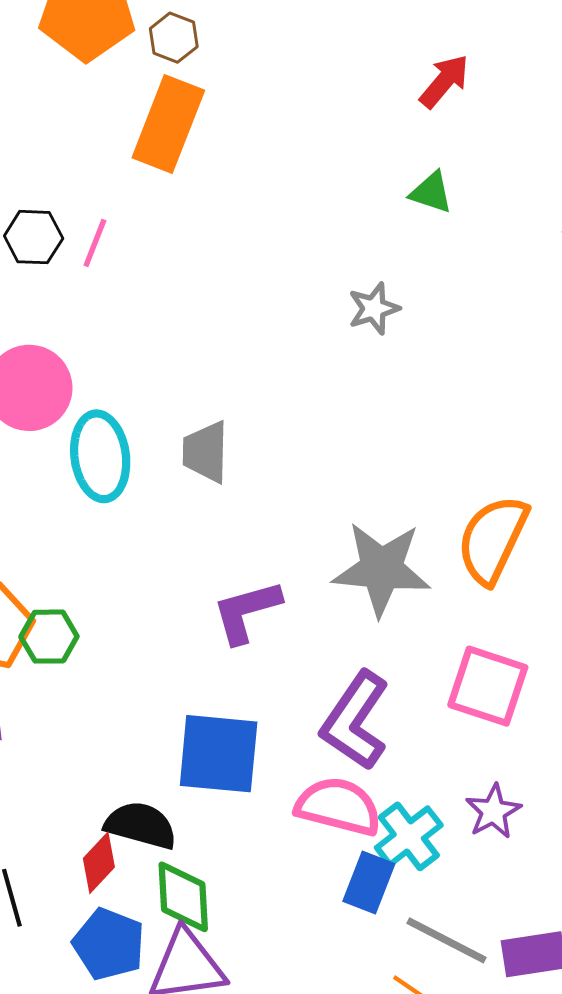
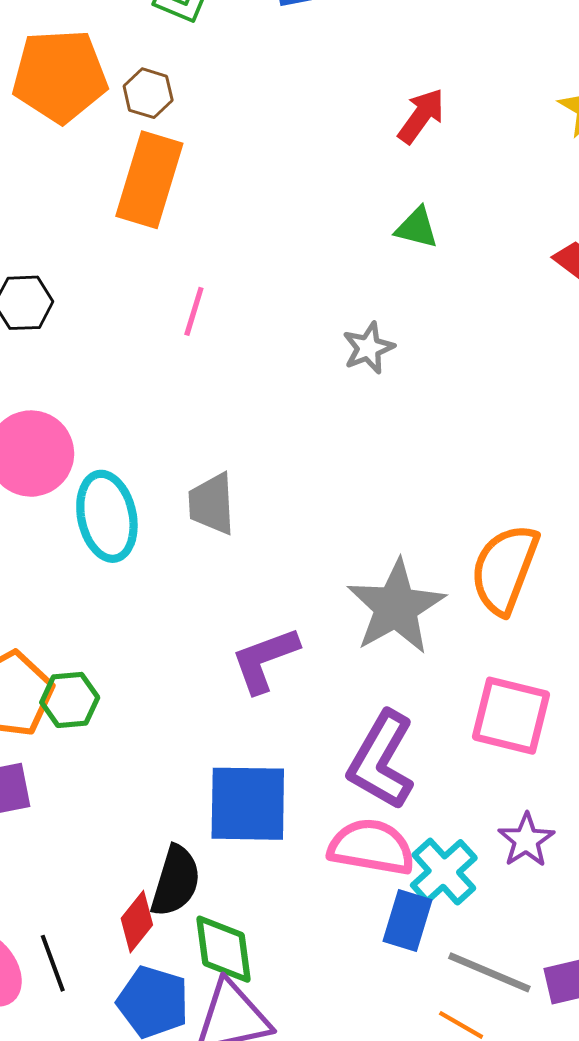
pink line: (95, 243) -> (194, 311), moved
gray star: (381, 569) -> (396, 607), turned -30
black semicircle: (141, 825) -> (176, 881), turned 96

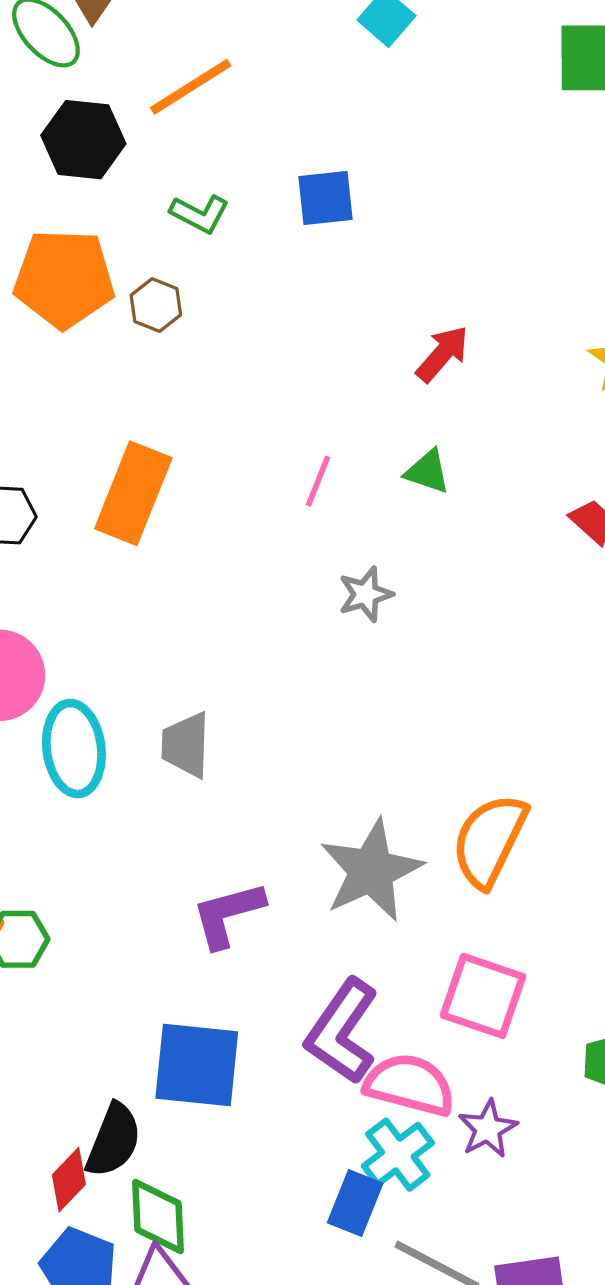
orange rectangle: (149, 180) -> (133, 493), moved
pink line: (194, 311) -> (318, 481), moved
pink semicircle: (371, 847) -> (410, 1085), moved

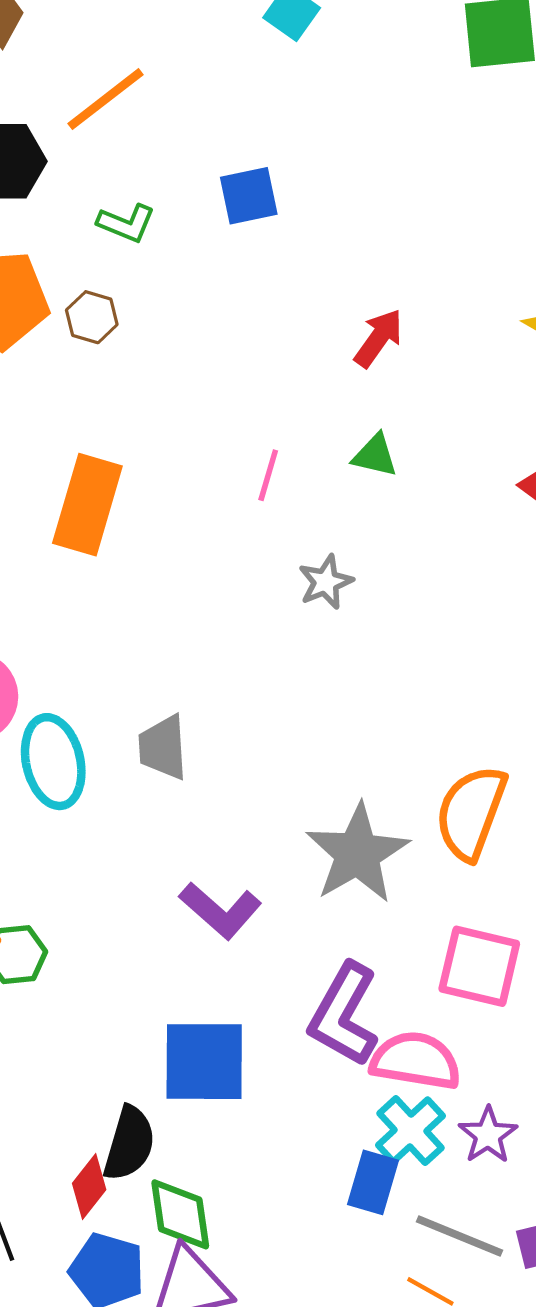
purple L-shape: (228, 914) -> (220, 910), turned -118
purple star: (488, 1129) -> (488, 1135), moved

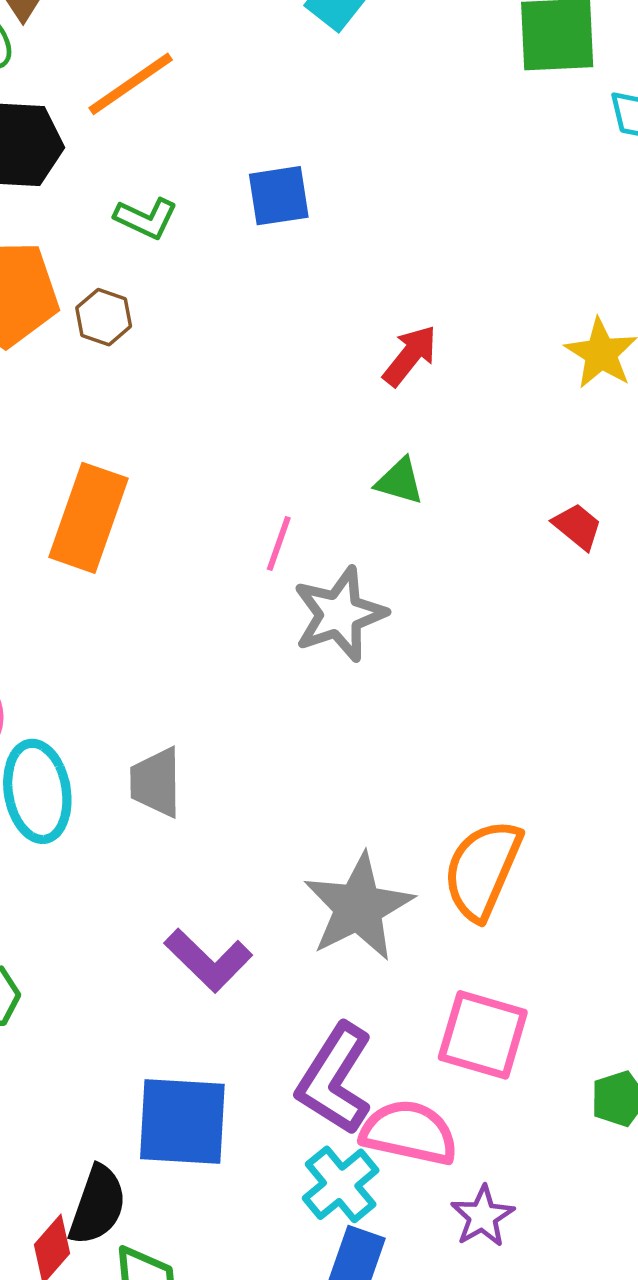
pink line: (268, 475) -> (279, 543), moved
gray star: (326, 582) -> (340, 614), size x1.6
cyan cross: (411, 1131) -> (341, 1184), moved

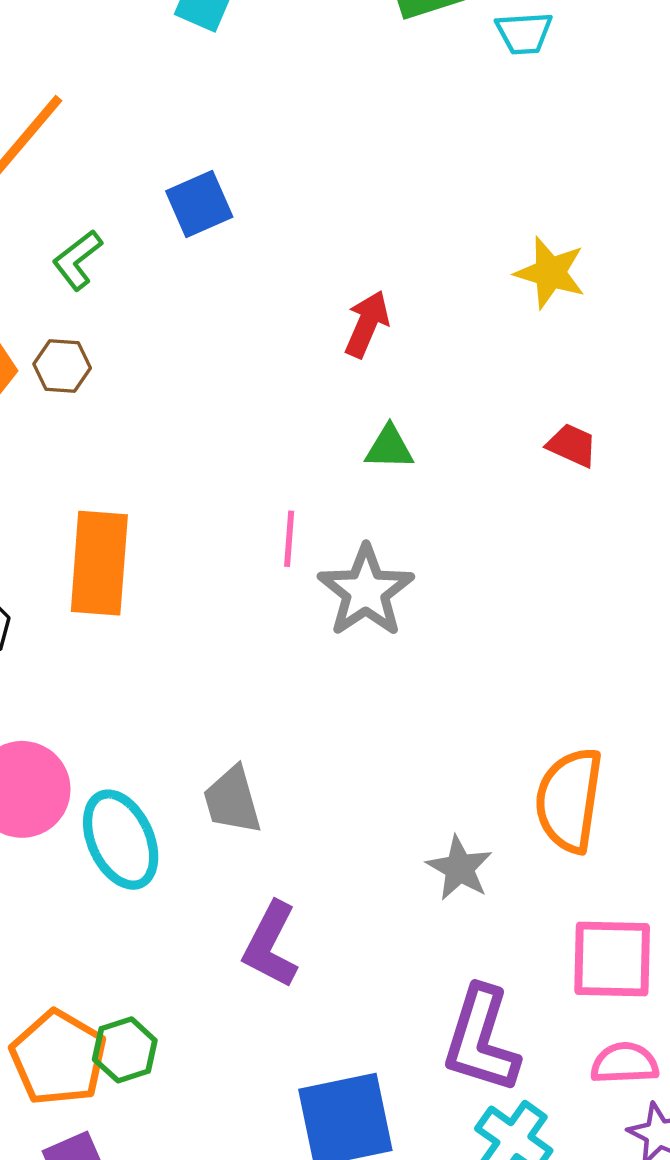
green L-shape: (146, 218) -> (77, 260), turned 132
gray star: (358, 907) -> (459, 868), size x0.6
purple L-shape: (208, 960) -> (271, 945), moved, turned 88
pink semicircle: (409, 1133) -> (625, 1063), moved, size x0.7

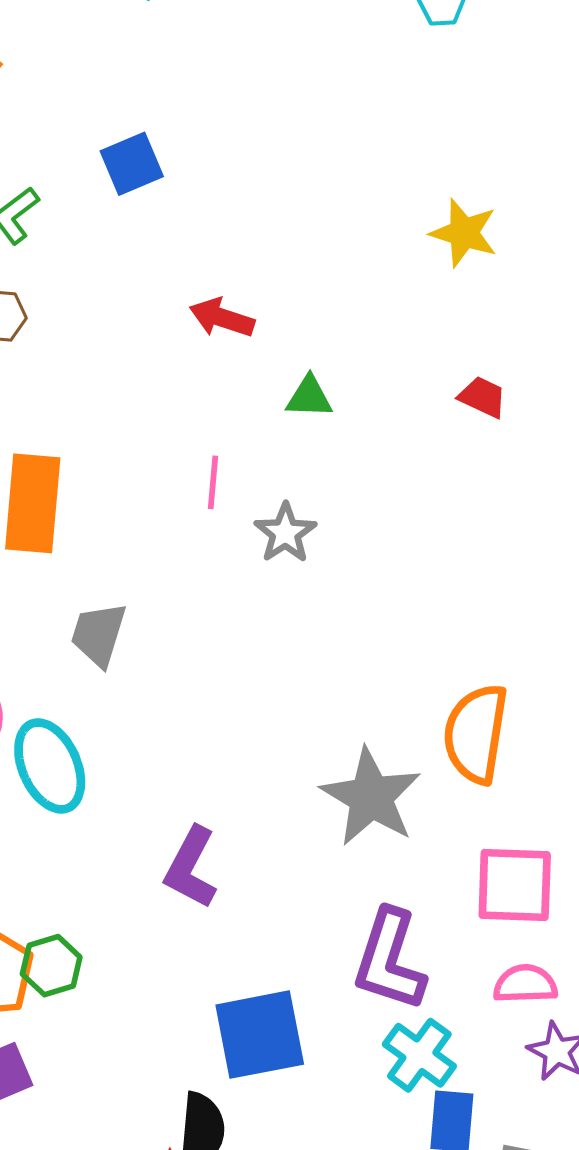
red arrow: (367, 324) -> (222, 318), moved, turned -96
gray star: (366, 591) -> (285, 533), size x0.7
gray trapezoid: (232, 800) -> (99, 634), moved, turned 32
gray star: (459, 868) -> (371, 797), size x1.6

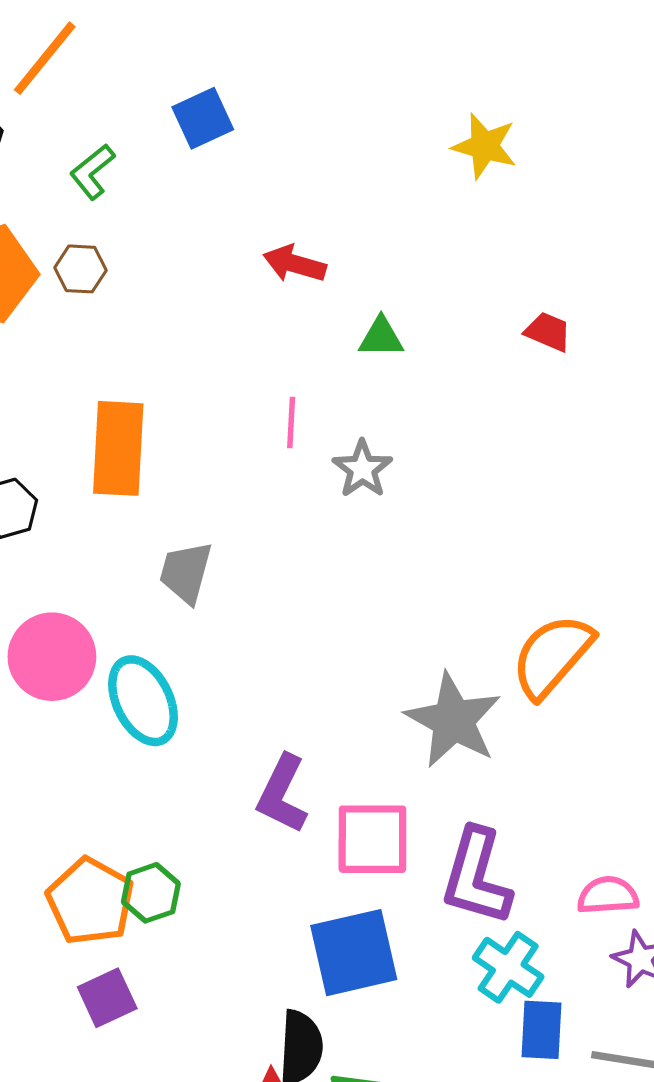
yellow star: (464, 233) -> (485, 146), moved
orange semicircle: (476, 734) -> (552, 656), turned 34
pink square: (515, 885) -> (372, 839), moved

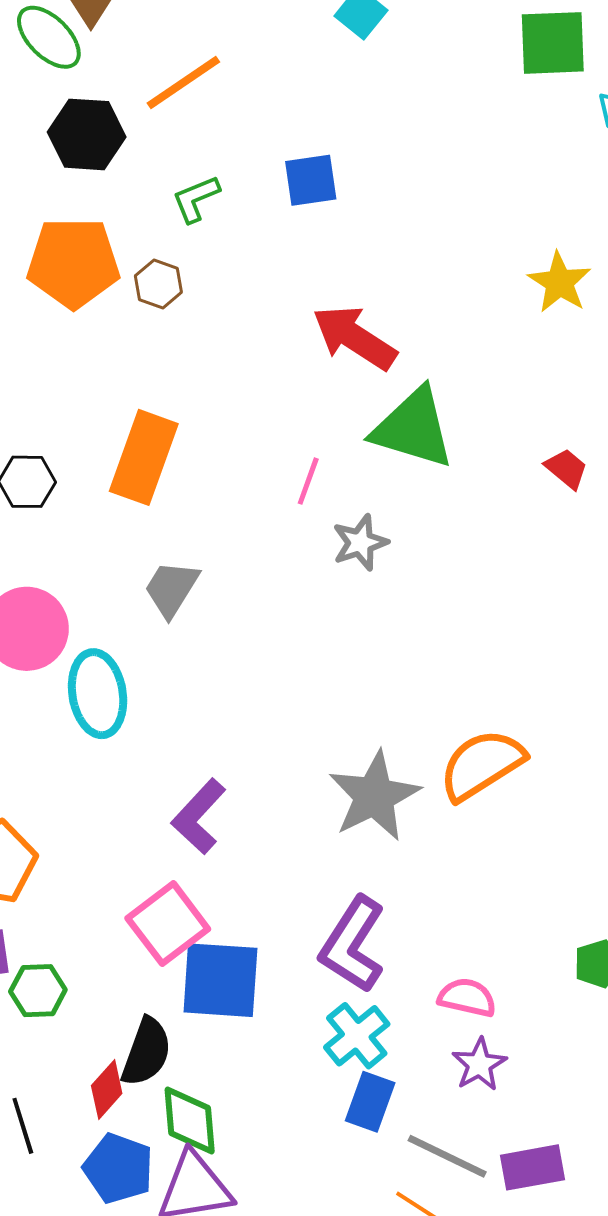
red arrow: (294, 264) -> (354, 338), size x1.5
green triangle: (381, 337) -> (413, 428), size x2.0
pink square: (372, 839) -> (168, 924), moved, turned 36
green hexagon: (151, 893) -> (38, 991), moved

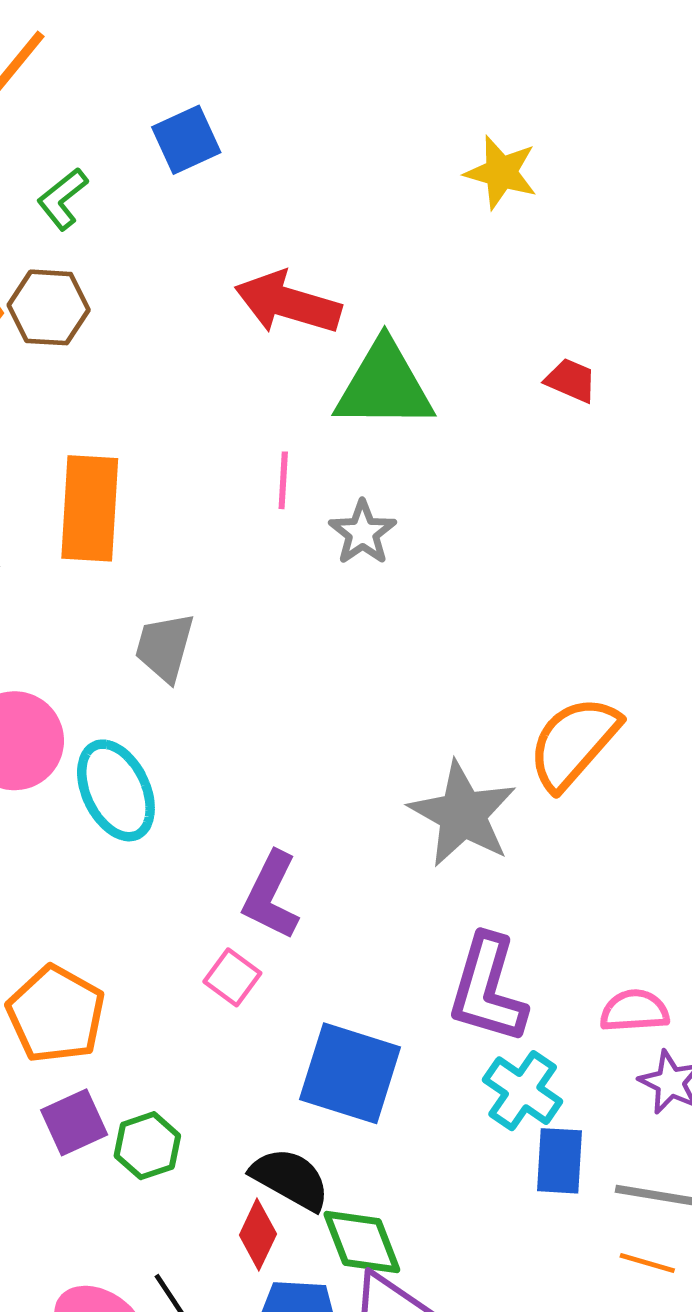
brown hexagon: (158, 284) -> (49, 307), size x1.4
pink square: (168, 924) -> (232, 977), moved, size x0.6
blue square: (220, 980) -> (350, 1073), turned 30
black semicircle: (146, 1052) -> (290, 1179), turned -64

